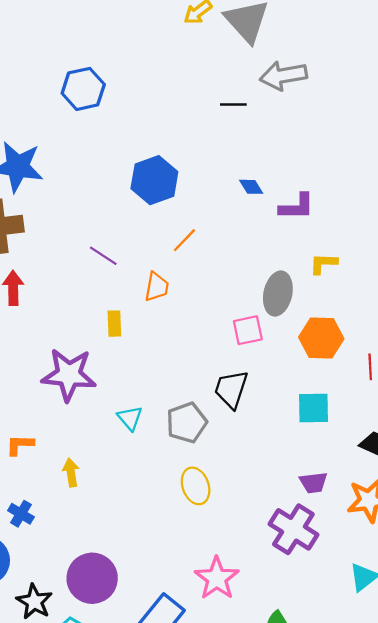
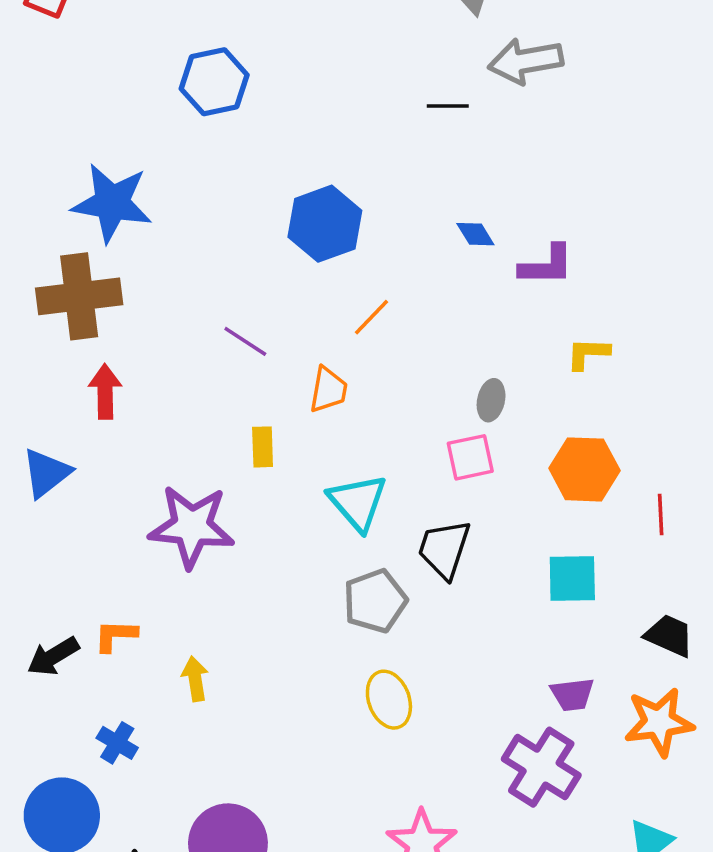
gray ellipse: (278, 294) -> (491, 400), moved, size x0.6
cyan triangle: (130, 418) -> (358, 502), moved, size x1.5

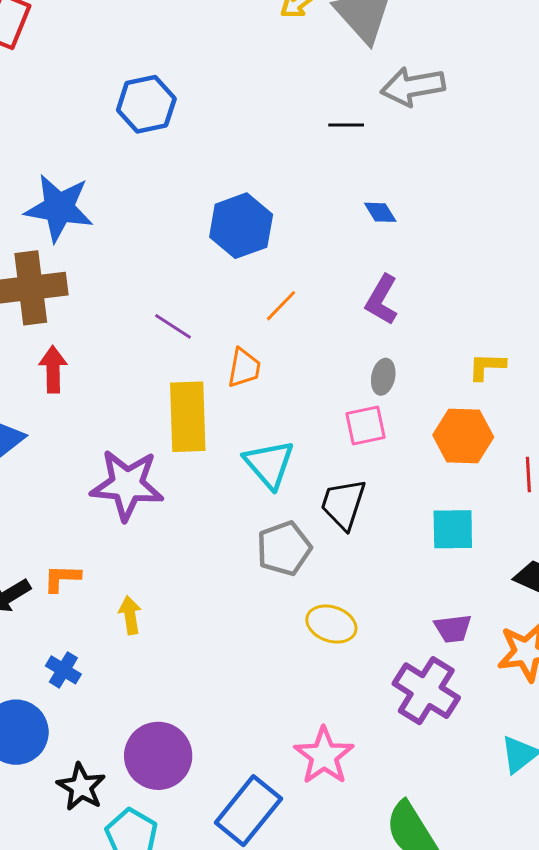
blue diamond: (475, 234) -> (380, 212), moved
purple L-shape: (546, 265) -> (382, 300), moved, turned 120
yellow L-shape: (588, 353) -> (487, 366), moved
yellow rectangle: (263, 447) -> (188, 417), size x2.0
yellow ellipse: (389, 700) -> (331, 624), moved, turned -51

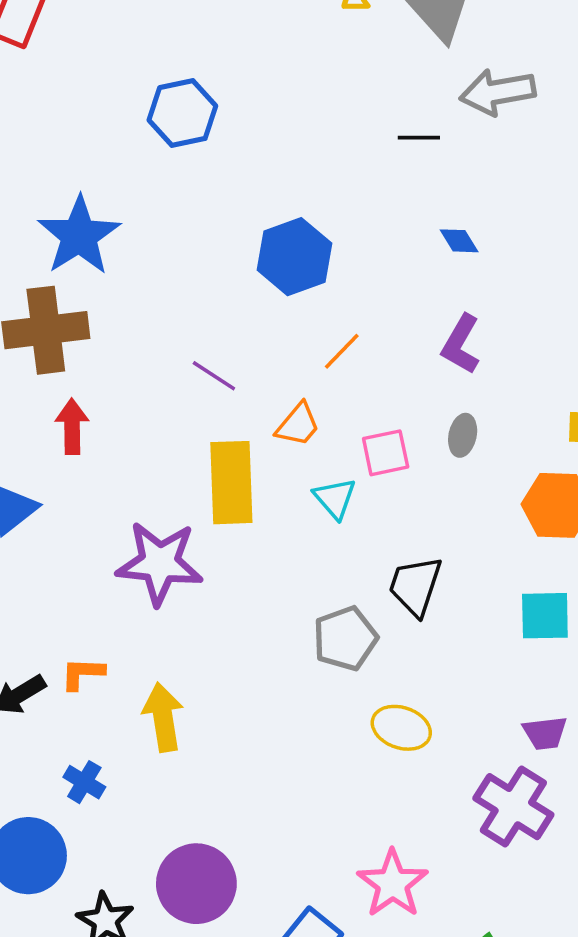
blue star: (59, 208) -> (79, 236), turned 30
orange trapezoid: (244, 368) -> (298, 425), turned 30
pink square: (365, 426) -> (386, 453), moved
cyan triangle: (269, 464) -> (335, 498), moved, size x0.7
yellow arrow: (130, 615) -> (163, 717), size x1.5

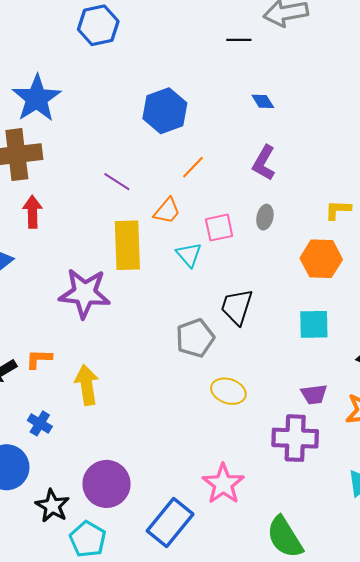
purple cross: (513, 807) -> (295, 438), turned -30

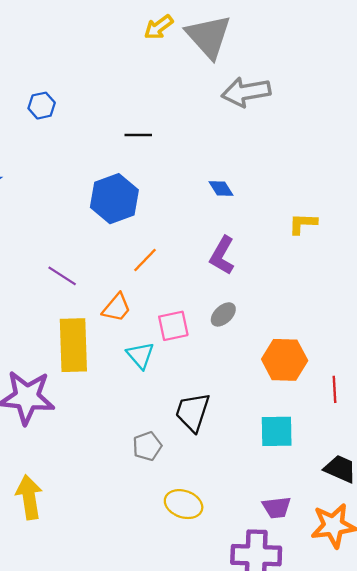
blue hexagon: (98, 25) -> (42, 106), size x0.6
black line: (239, 40) -> (138, 135), moved
yellow L-shape: (338, 210) -> (303, 224), moved
gray ellipse: (265, 217) -> (223, 314), turned 35
gray pentagon: (195, 338) -> (147, 446), size x0.7

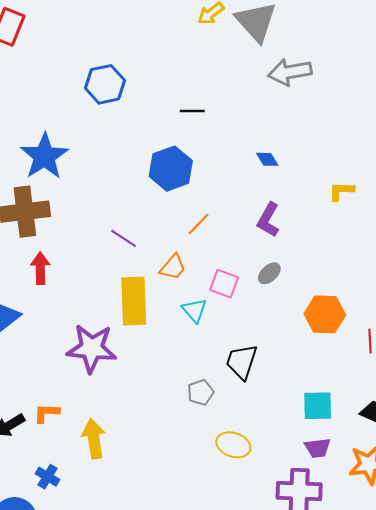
blue hexagon: (42, 106) -> (105, 84), size x1.6
pink square: (173, 326) -> (224, 284), turned 32
cyan square: (277, 431) -> (318, 406), moved

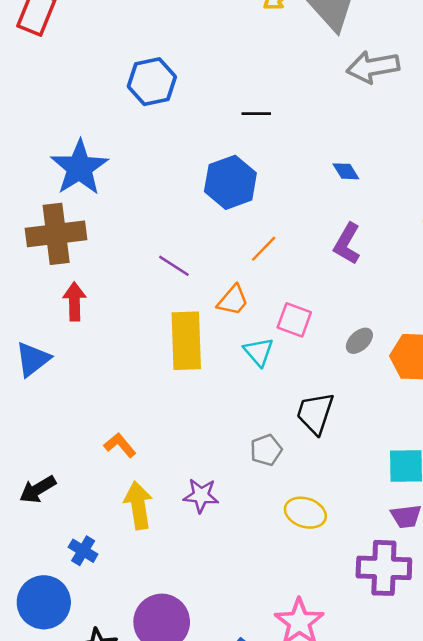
gray ellipse: (269, 273) -> (359, 341), moved
purple star: (92, 348) -> (201, 495), moved, size x0.6
orange L-shape: (46, 413) -> (120, 445), moved, turned 48

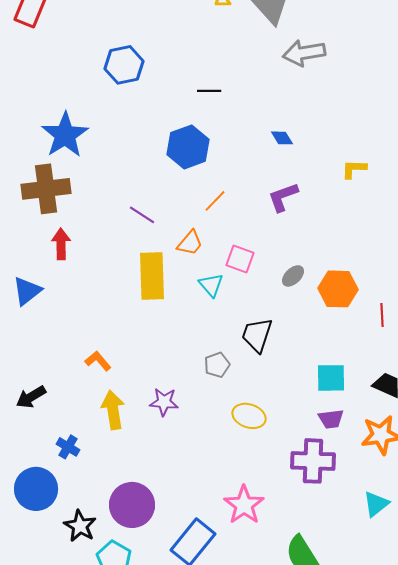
purple L-shape: (347, 244) -> (283, 197), turned 40

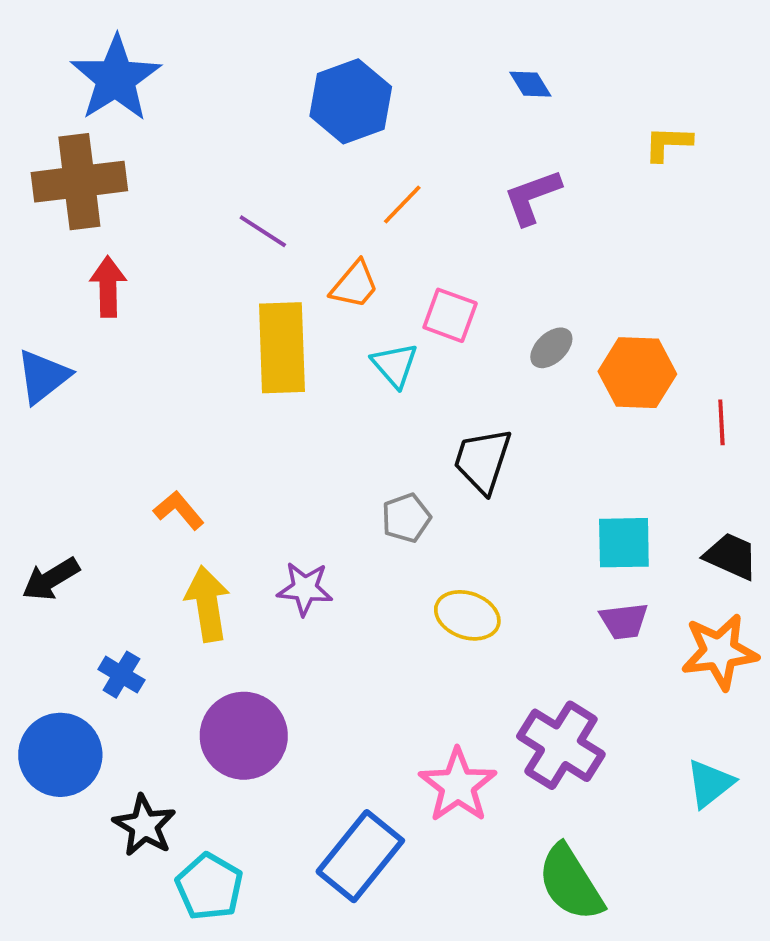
purple cross: (313, 461) -> (561, 745), moved, turned 30
purple circle: (132, 505) -> (244, 736), moved

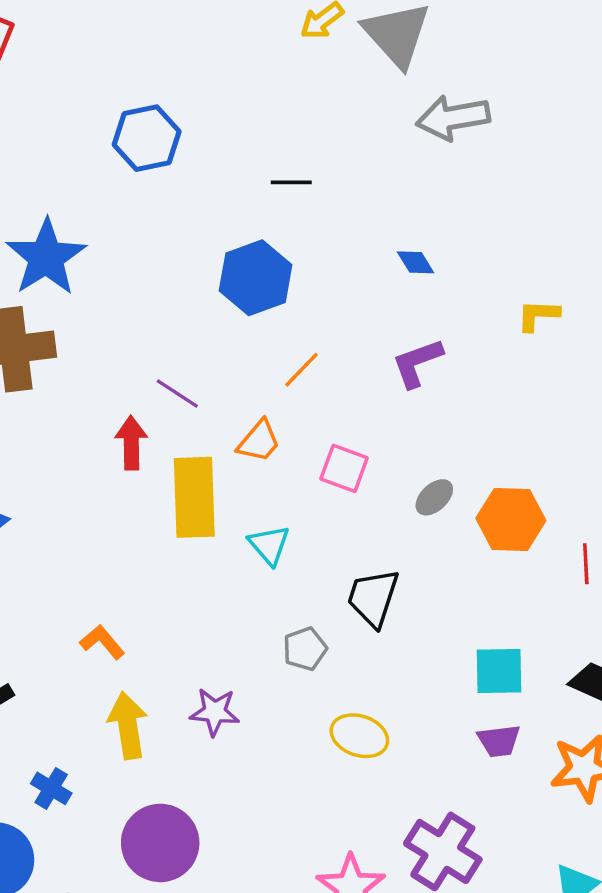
red arrow: (108, 287) -> (131, 443), moved
cyan triangle: (395, 365) -> (269, 545), moved

